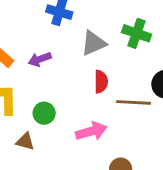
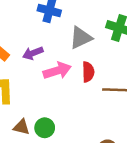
green circle: (44, 113) -> (45, 128), moved
pink arrow: (91, 131) -> (57, 71), moved

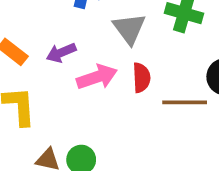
gray triangle: (81, 38) -> (129, 29), turned -40

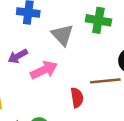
red semicircle: (141, 78) -> (77, 98), moved

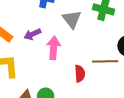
pink arrow: (44, 70) -> (54, 48), turned -65

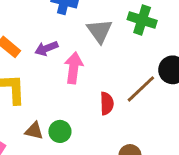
brown line: (105, 61) -> (141, 89), turned -45

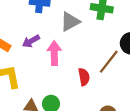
gray triangle: (99, 31) -> (70, 22), turned 45

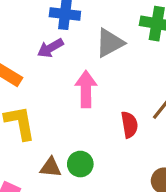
purple arrow: (31, 41) -> (50, 48), moved

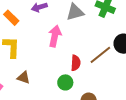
green circle: (80, 164) -> (65, 82), moved

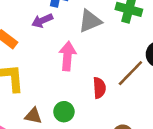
green circle: (65, 82) -> (64, 112), moved

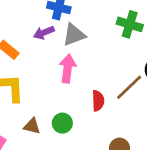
gray triangle: (90, 21) -> (74, 35), moved

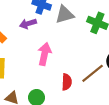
gray triangle: (74, 35) -> (65, 14), moved

